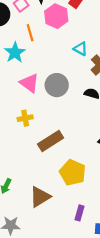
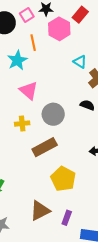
gray circle: (57, 85) -> (53, 114), moved
brown triangle: (40, 197) -> (40, 211), moved

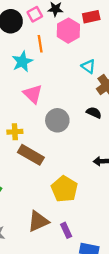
red rectangle: (80, 15) -> (91, 17), turned 35
yellow cross: (22, 124) -> (15, 132), moved
brown rectangle: (45, 147) -> (31, 155), moved, turned 55
purple rectangle: (67, 218) -> (66, 230), turned -48

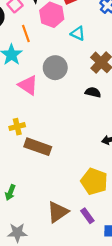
cyan triangle: (88, 66) -> (78, 33), moved
gray circle: (57, 120) -> (55, 68), moved
yellow pentagon: (64, 189) -> (94, 181), moved

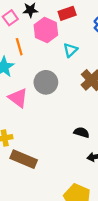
cyan triangle: (78, 33) -> (70, 50), turned 48
black semicircle: (93, 92) -> (82, 132), moved

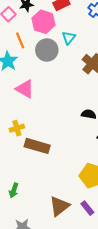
gray circle: (46, 82) -> (47, 50), moved

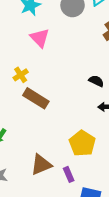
yellow cross: (17, 128) -> (21, 75), turned -32

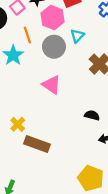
pink triangle: (40, 38) -> (51, 85), moved

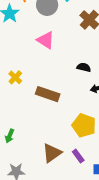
brown rectangle: (37, 144) -> (48, 94), moved

